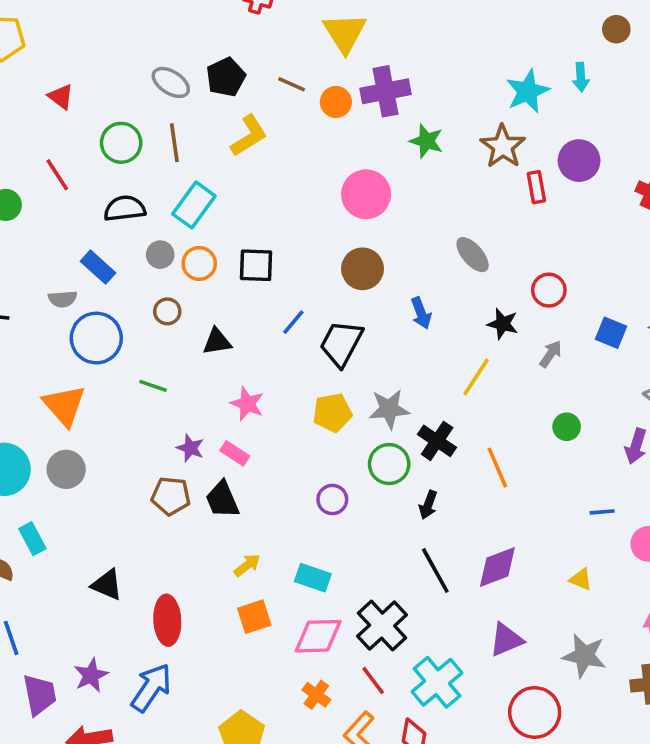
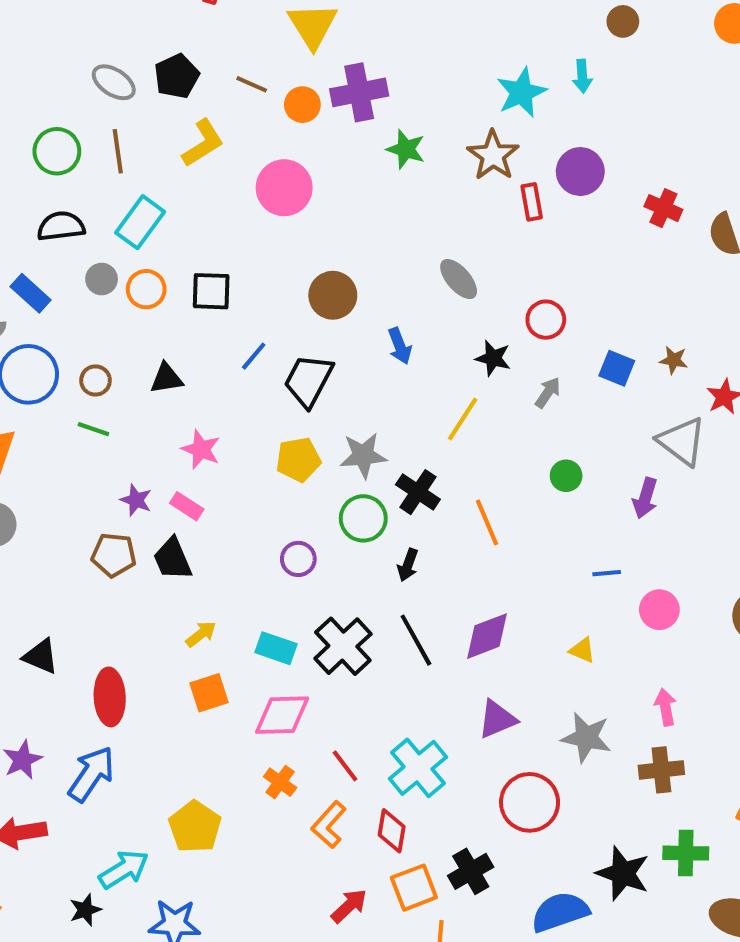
pink circle: (366, 194) -> (284, 188), moved
brown circle: (167, 311) -> (95, 380), moved
black cross: (382, 626) -> (343, 646), moved

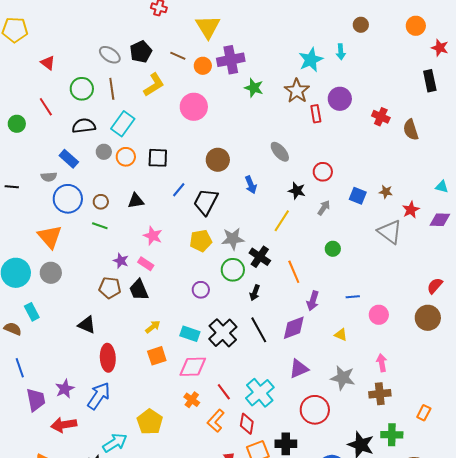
purple arrow: (645, 498) -> (313, 301), moved
black triangle: (41, 656) -> (87, 325), moved
black cross: (471, 871) -> (286, 444), turned 30

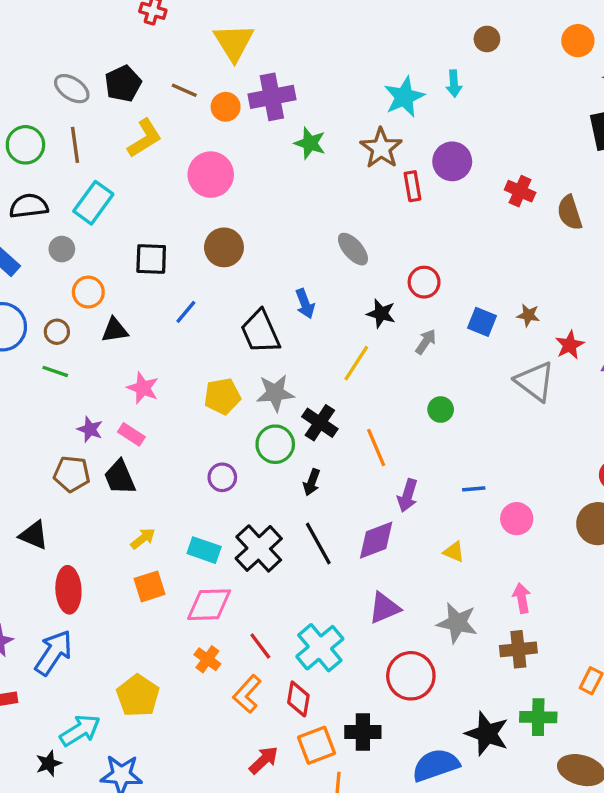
orange circle: (126, 157) -> (88, 292), moved
brown circle: (218, 160) -> (224, 247), moved
black trapezoid: (206, 202) -> (260, 332), moved, turned -52

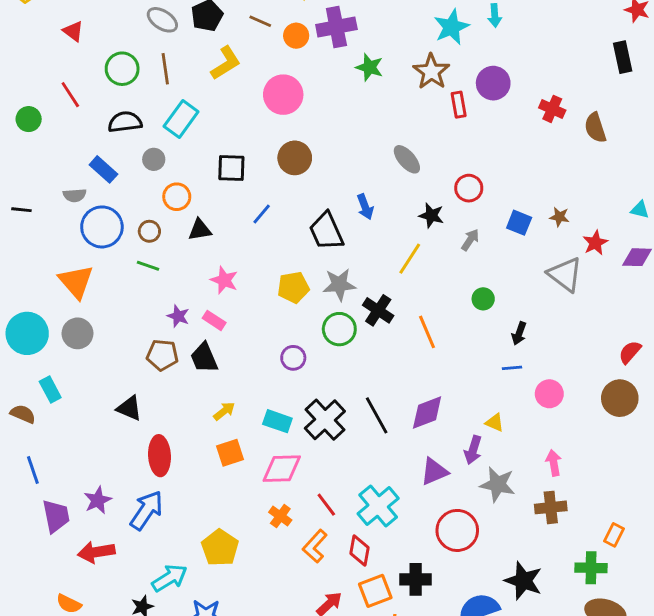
black arrow: (312, 482) -> (519, 333), moved
purple arrow: (408, 495) -> (473, 450), moved
green cross: (538, 717) -> (591, 568), moved

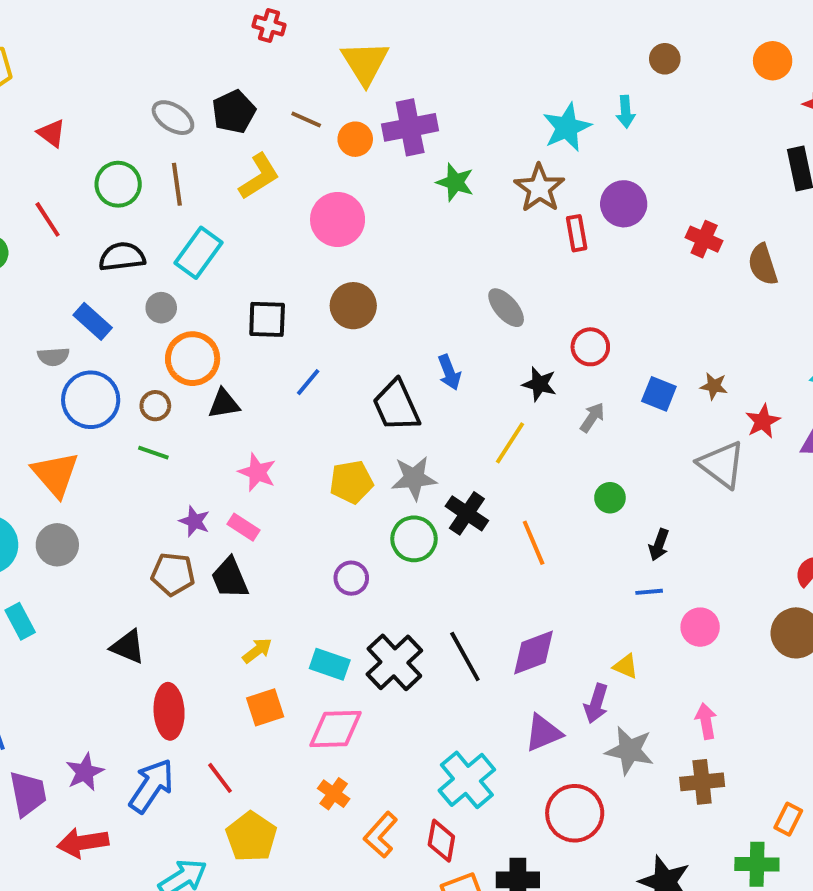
orange circle: (177, 197) -> (193, 359), size x1.4
red line: (326, 505) -> (220, 778), moved

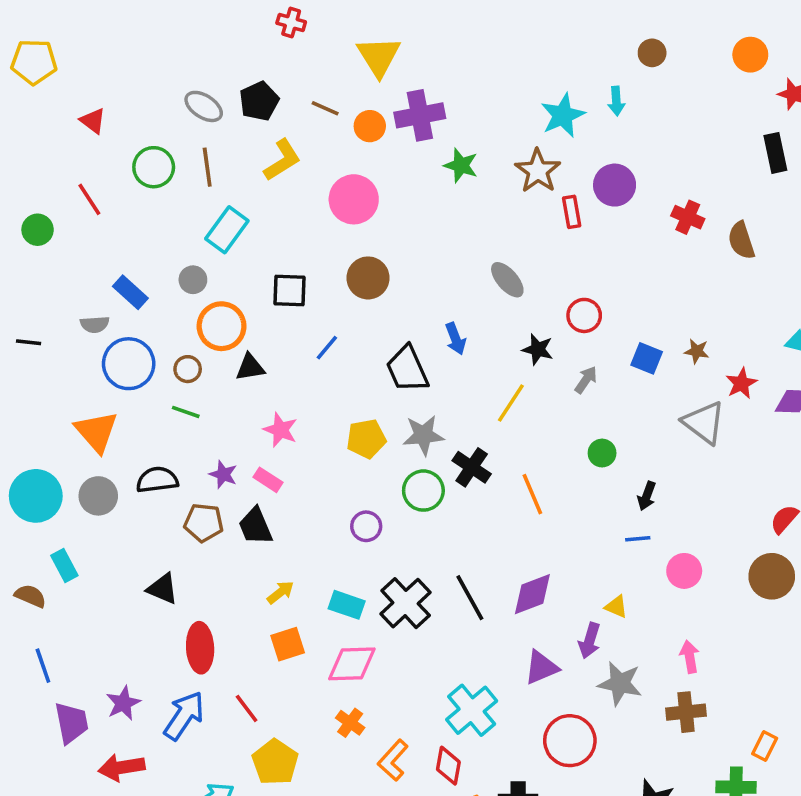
black semicircle: (122, 257) -> (157, 480), moved

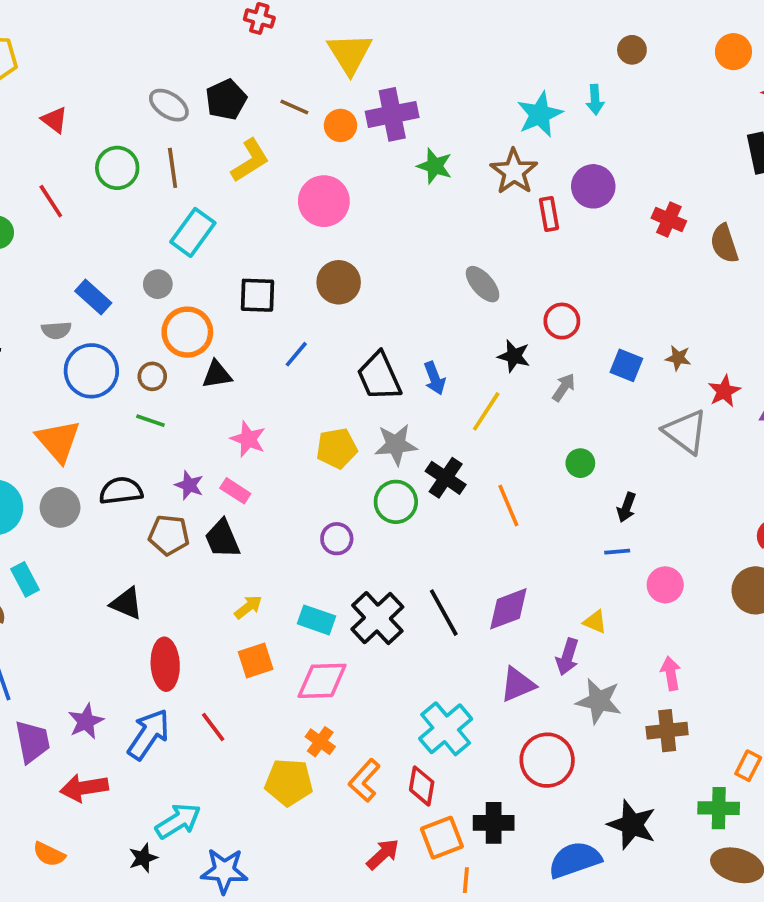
blue arrow: (456, 339) -> (435, 378), moved
yellow pentagon: (275, 762) -> (289, 782), moved, turned -30

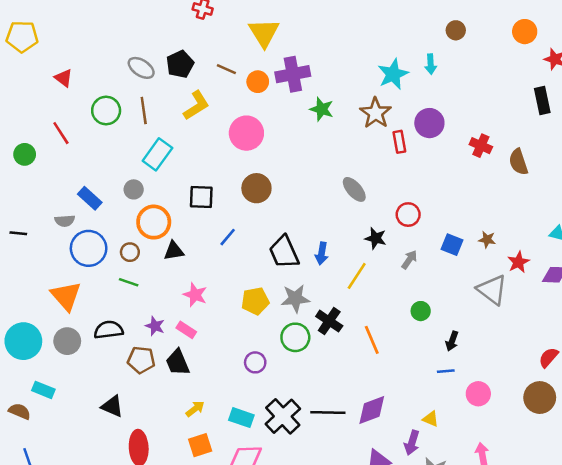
blue arrow: (435, 378) -> (322, 253), turned 30
cyan rectangle: (25, 579) -> (43, 390), turned -40
black line: (444, 613) -> (328, 413), turned -60

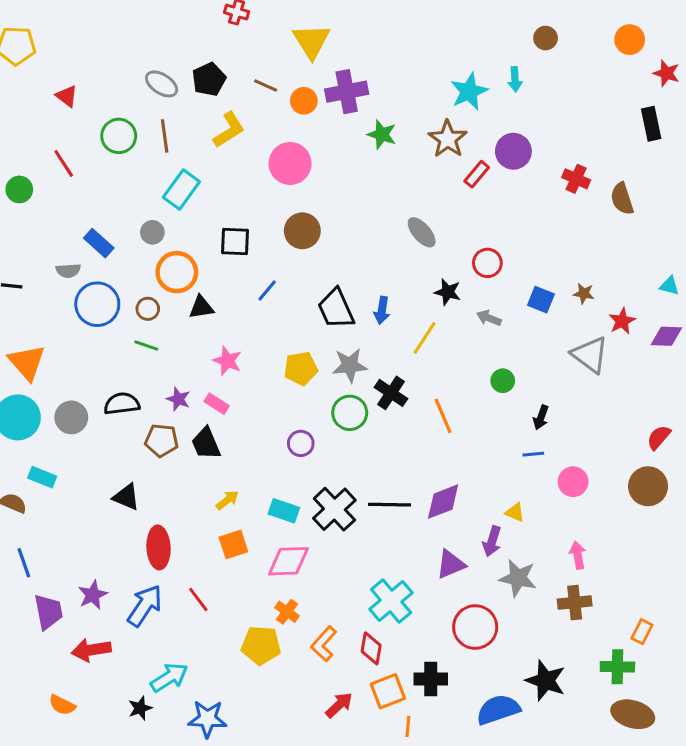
red rectangle: (399, 142) -> (477, 174), turned 50
gray arrow: (409, 260) -> (489, 318), turned -102
orange triangle: (66, 296) -> (27, 362), moved

